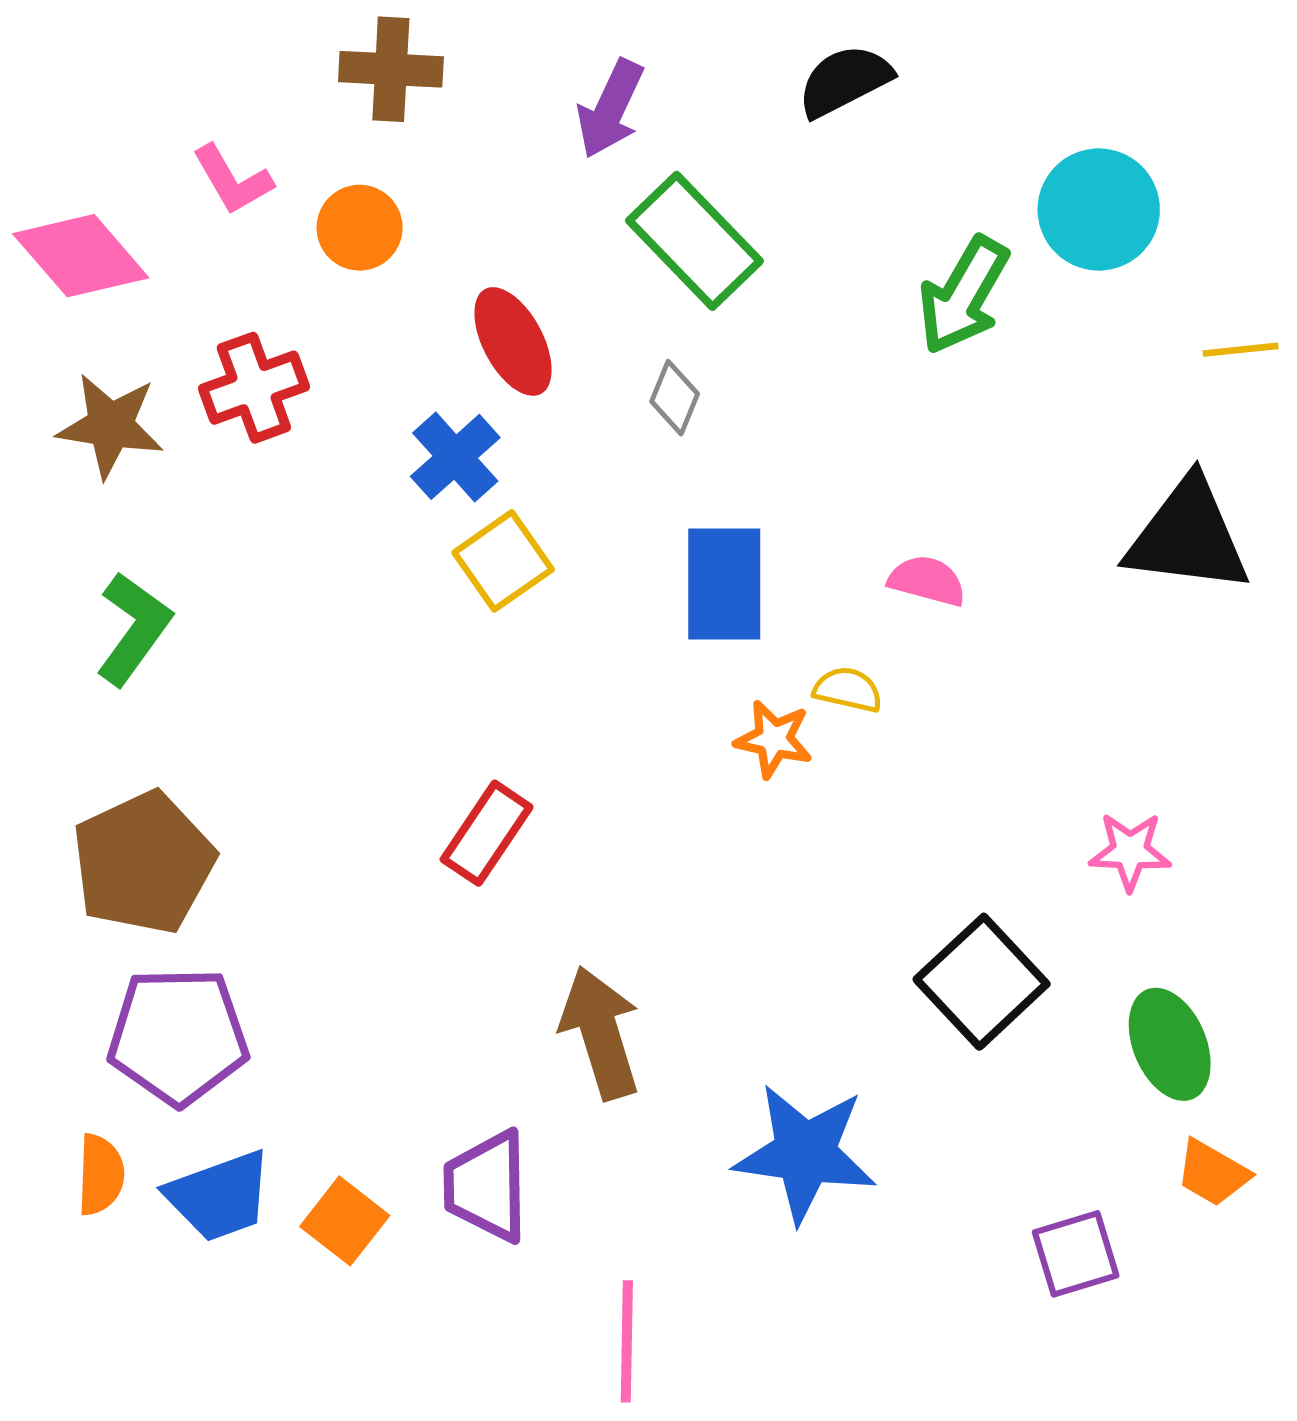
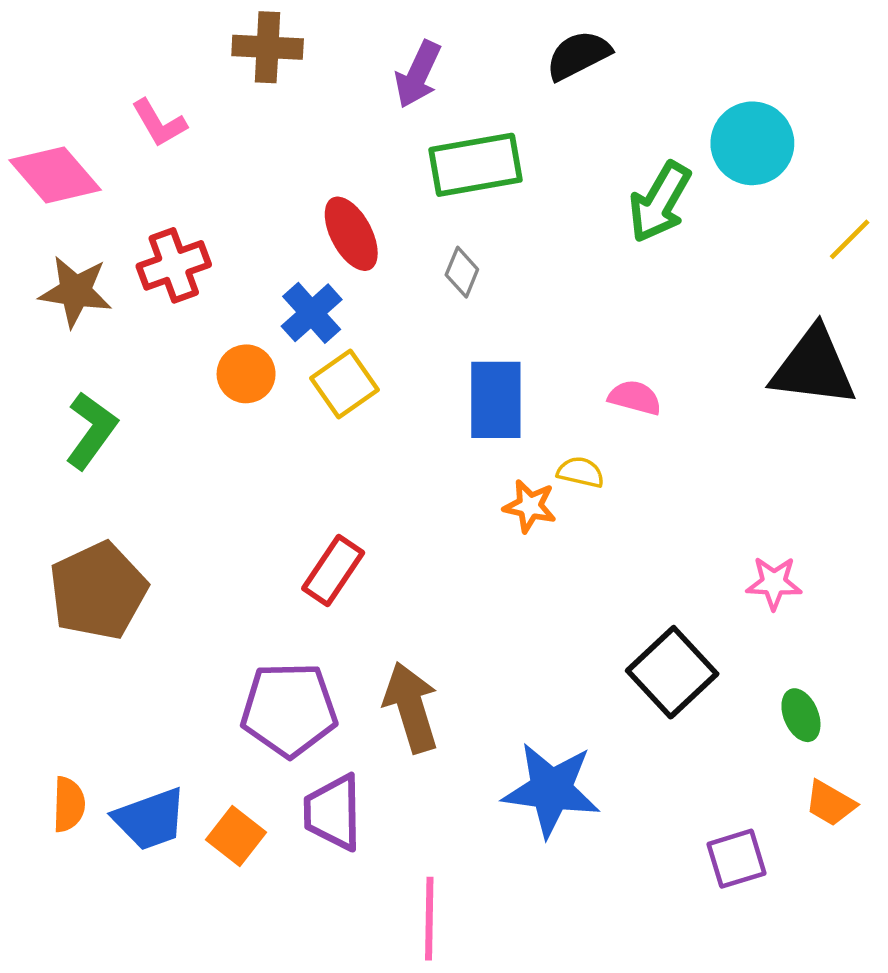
orange circle: (360, 228) -> (246, 374), moved
green rectangle: (694, 241) -> (475, 165), turned -56
yellow line: (1241, 350) -> (850, 239), turned -39
purple pentagon: (178, 1036) -> (289, 710), moved
green ellipse: (1170, 1044) -> (801, 715), size x0.7

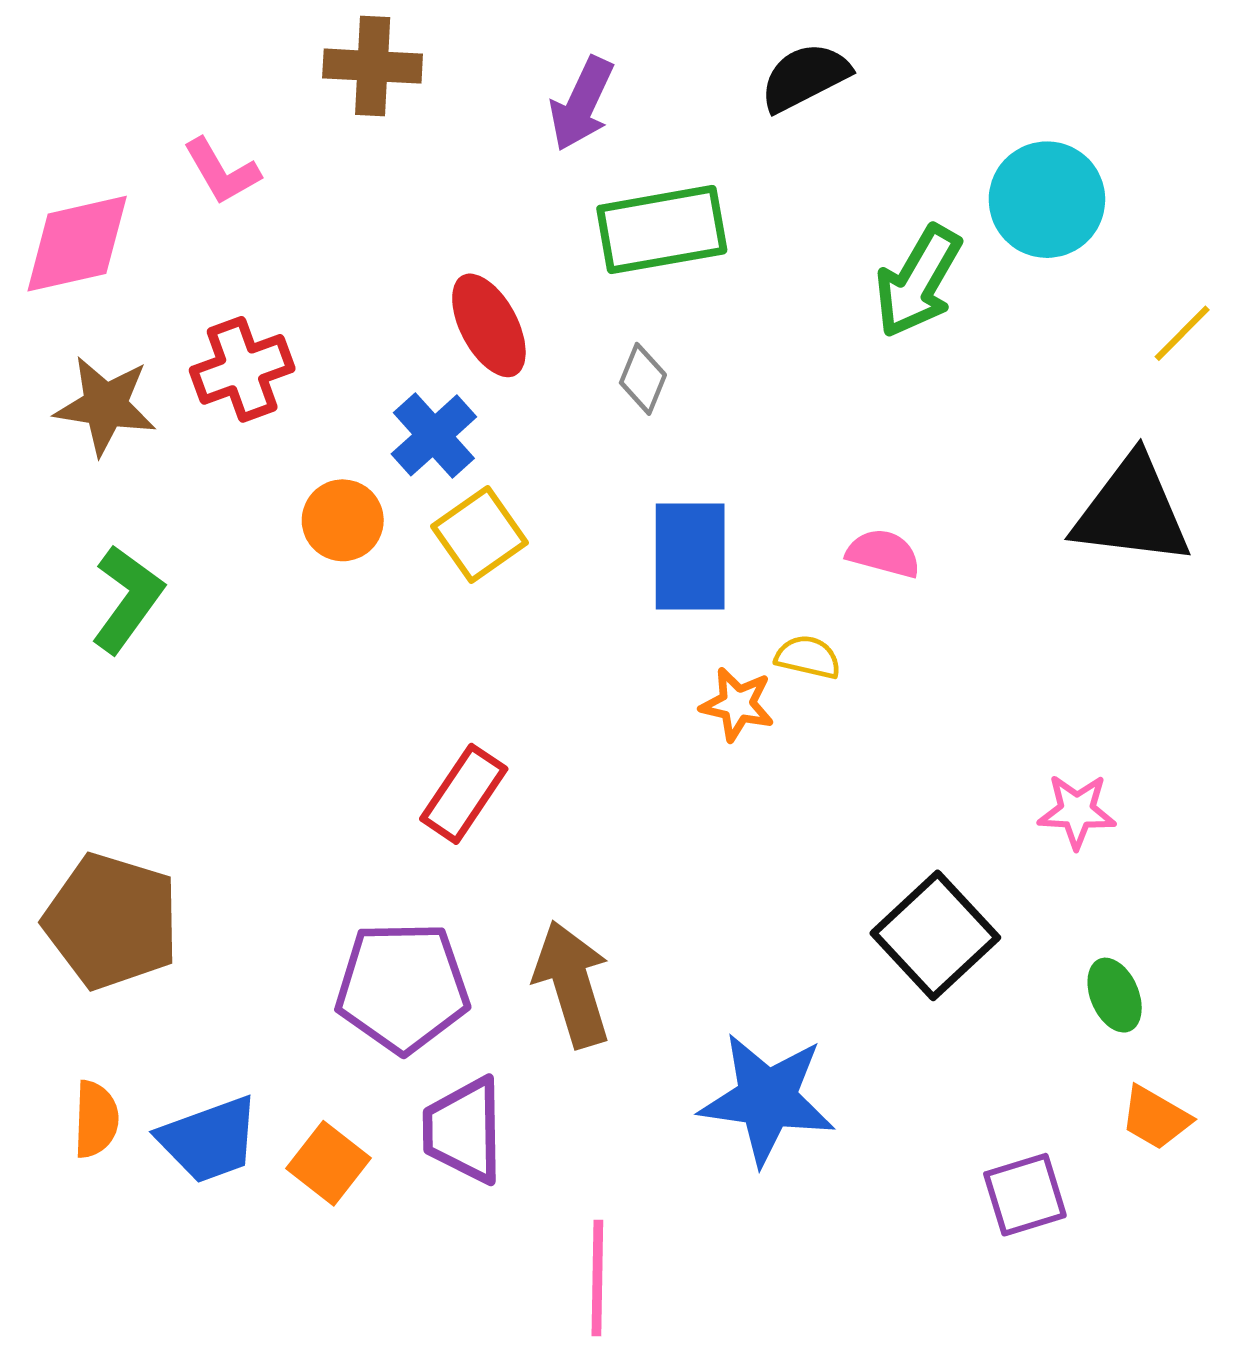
pink diamond: (55, 175) -> (77, 244), turned -62
brown pentagon: (98, 591) -> (112, 921), moved, turned -30

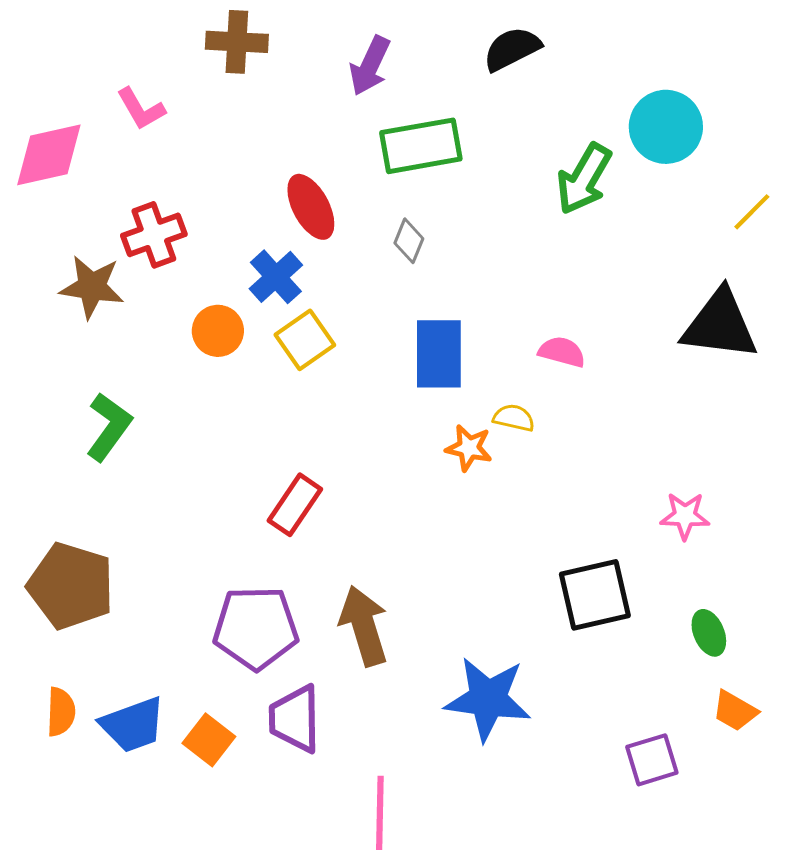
brown star: (105, 406) -> (92, 287), moved
green L-shape: (127, 599) -> (109, 427), moved
black square: (935, 935) -> (595, 595), turned 30

